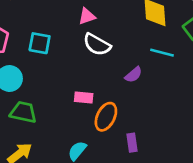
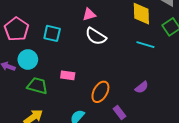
purple semicircle: (134, 75) -> (142, 87), moved
pink rectangle: (84, 98) -> (68, 75), moved
purple rectangle: (132, 143) -> (120, 112), turned -32

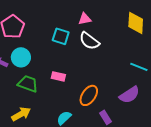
cyan square: (52, 33) -> (61, 36), moved
cyan line: (145, 45) -> (139, 67), moved
purple semicircle: (142, 87) -> (129, 95), size x1.5

